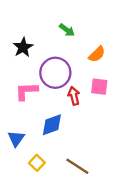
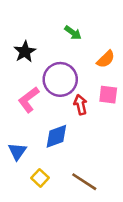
pink L-shape: (26, 91) -> (29, 100), turned -35

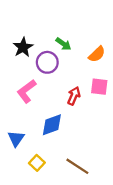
green arrow: (73, 33) -> (63, 44), moved
purple circle: (60, 79) -> (47, 62), moved, size x0.7
red arrow: (80, 105) -> (74, 96), turned 36

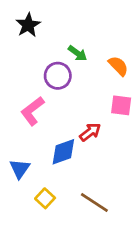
black star: (23, 47) -> (28, 25), moved
orange semicircle: (97, 54) -> (118, 66), turned -90
red arrow: (74, 96) -> (90, 132), moved, turned 30

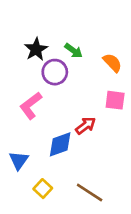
black star: (28, 25) -> (36, 49), moved

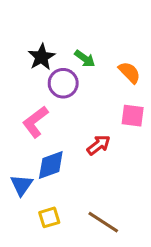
blue diamond: (60, 144) -> (51, 165), moved
yellow square: (43, 189) -> (49, 217), turned 30

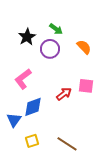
green arrow: (85, 59) -> (56, 29), moved
purple circle: (63, 83) -> (50, 49), moved
pink square: (133, 116) -> (86, 86), moved

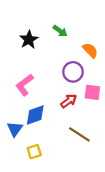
purple circle: (50, 49) -> (73, 72), moved
brown line: (67, 144) -> (79, 134), moved

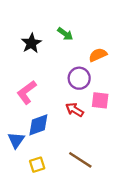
orange semicircle: (90, 50) -> (98, 55), turned -70
red arrow: (69, 101) -> (75, 110), turned -112
brown line: (79, 134) -> (80, 160), moved

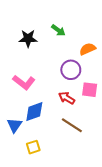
black star: (31, 43) -> (28, 39), turned 30
pink L-shape: (27, 92) -> (24, 82), turned -105
brown line: (80, 160) -> (72, 125), moved

